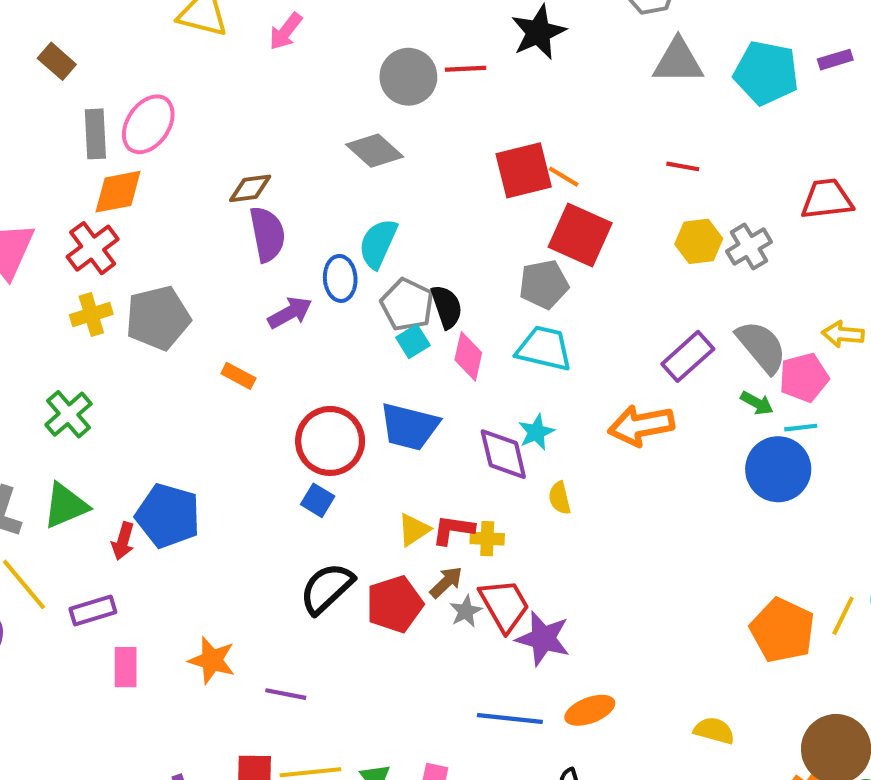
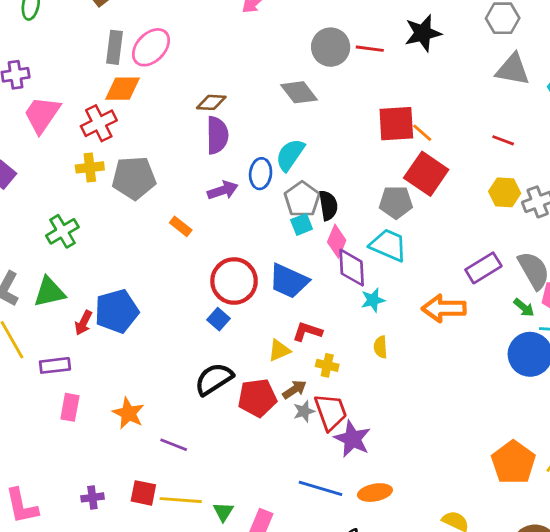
purple diamond: (503, 454) -> (352, 268), moved
blue pentagon: (168, 516) -> (117, 311), turned 30
red L-shape: (453, 530) -> (307, 332), moved

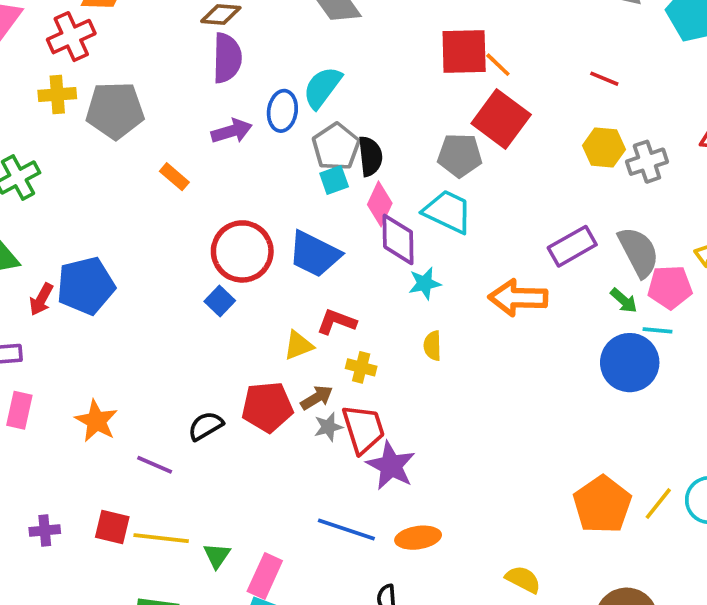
black semicircle: (214, 379) -> (206, 426), moved, size x0.7

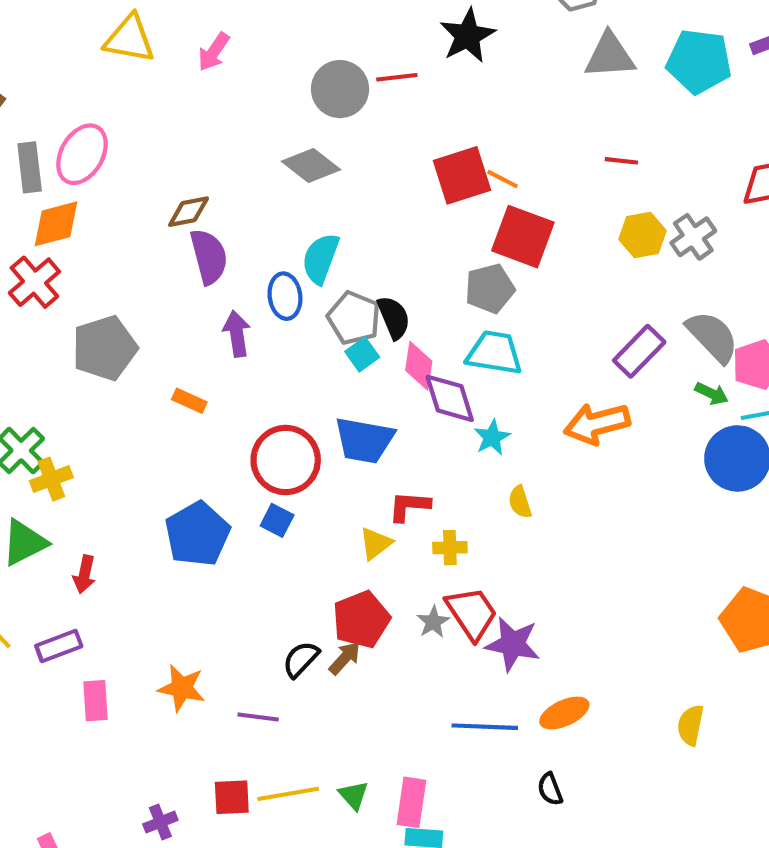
yellow cross: (57, 94) -> (51, 479), moved
purple arrow: (232, 131) -> (237, 334), turned -66
blue pentagon: (86, 286) -> (197, 534), moved
brown arrow: (317, 398) -> (345, 658), moved
yellow semicircle: (523, 579) -> (691, 725), turned -90

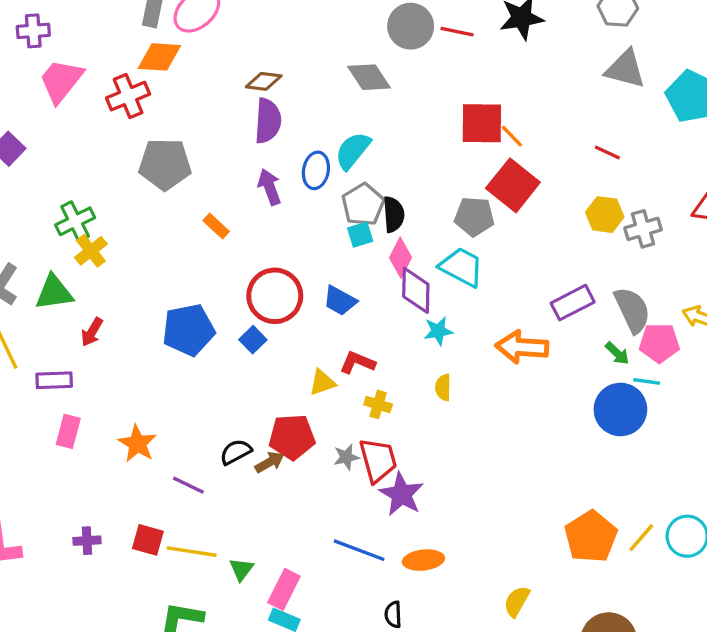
purple arrow: (237, 334) -> (269, 187), turned -30
blue trapezoid: (364, 440) -> (340, 301), size x0.7
yellow cross: (51, 479) -> (91, 251), turned -36

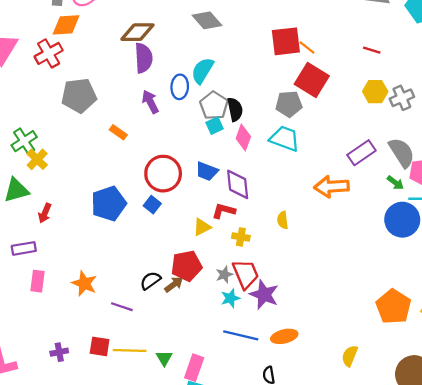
brown diamond: (264, 81) -> (137, 32), size x1.4
purple diamond: (416, 290) -> (238, 184), moved
cyan star: (438, 331) -> (230, 298), moved

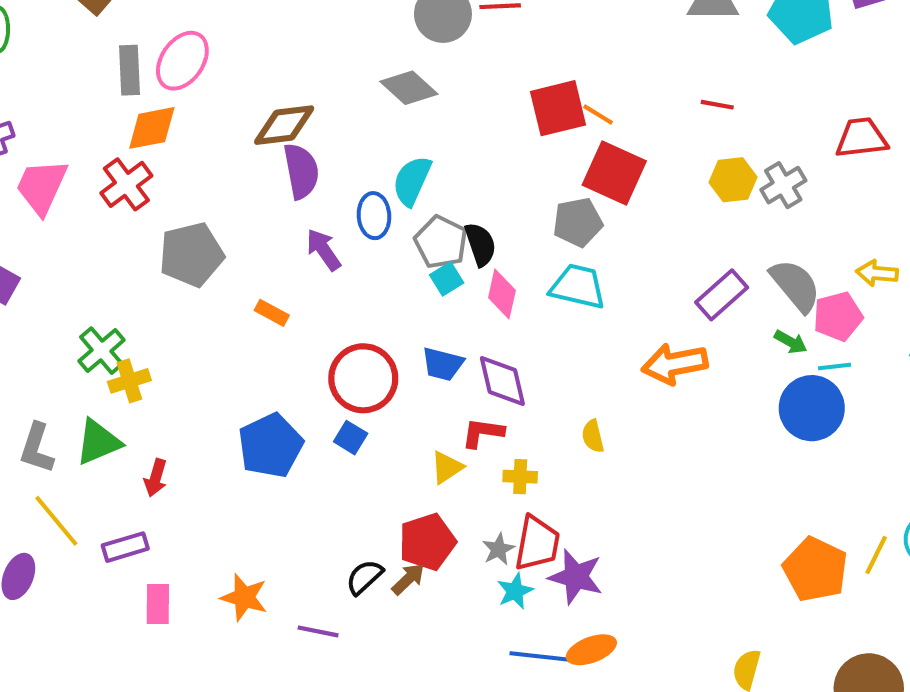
yellow cross: (37, 159) -> (129, 381), turned 35
red trapezoid: (246, 274) -> (537, 543), turned 40
orange ellipse: (284, 336) -> (591, 650), moved

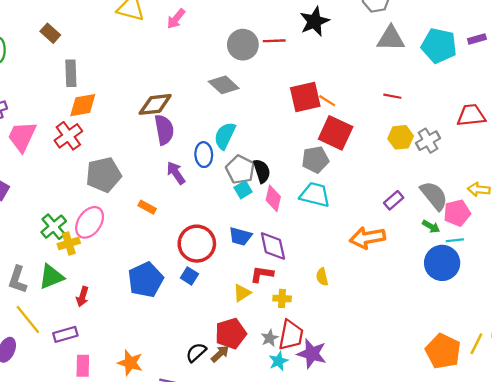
pink ellipse: (182, 61) -> (90, 222), moved
purple rectangle: (722, 295) -> (394, 200), size x0.7

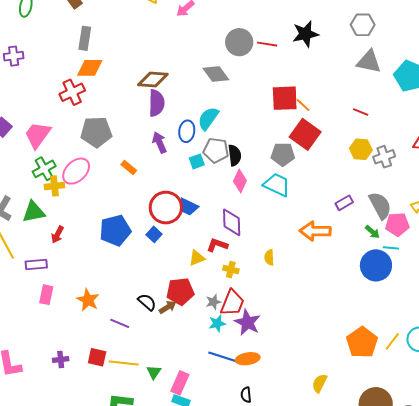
pink trapezoid: (22, 136) -> (38, 135), moved
gray pentagon: (240, 170) -> (216, 150), turned -30
cyan square: (243, 190) -> (197, 161), moved
blue trapezoid: (240, 236) -> (188, 207), moved
black semicircle: (196, 352) -> (147, 302), turned 72

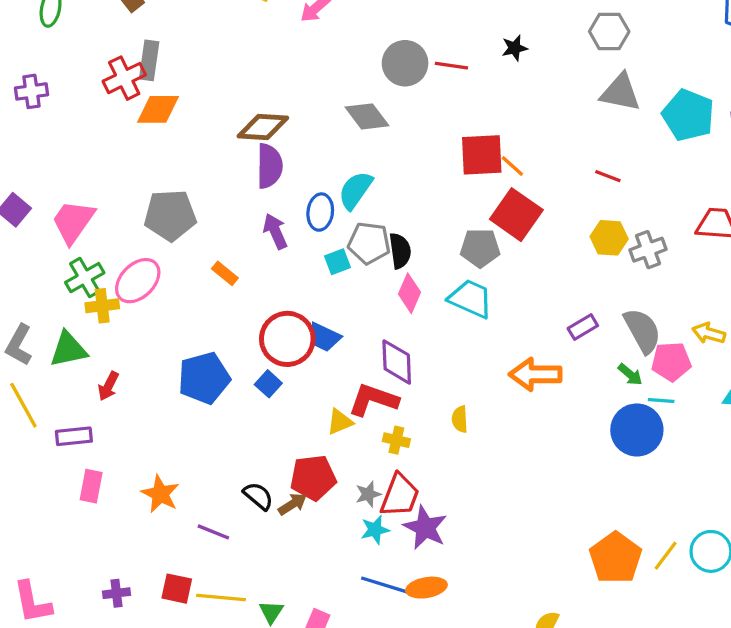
black star: (305, 34) -> (515, 48), size x0.6
red cross: (72, 92) -> (124, 78), moved
red L-shape: (217, 245) -> (373, 400), size x1.4

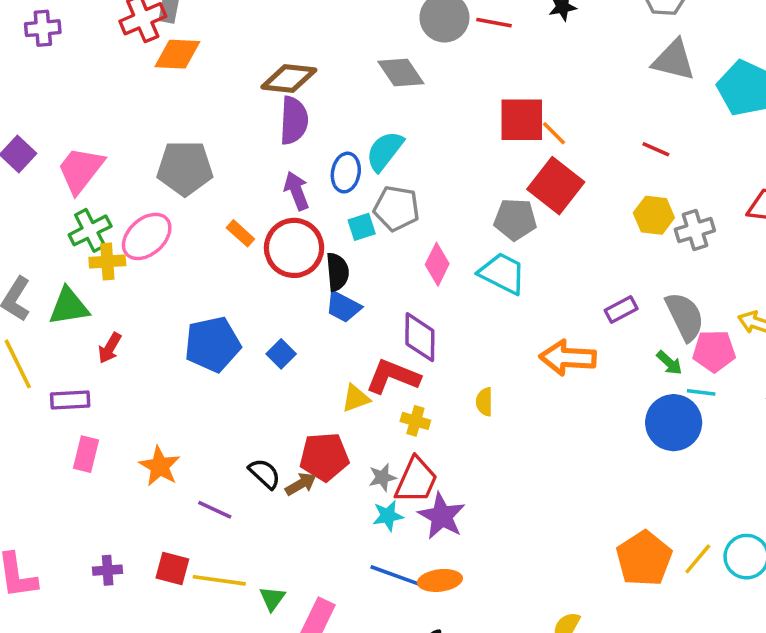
black semicircle: (400, 251) -> (337, 272), moved
red circle: (287, 339) -> (294, 248), moved

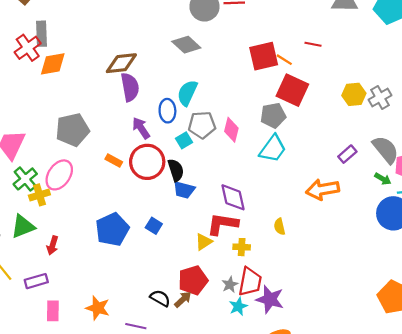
red line: (656, 149) -> (313, 44), moved
pink diamond: (437, 264) -> (231, 130), moved
cyan trapezoid: (502, 273) -> (273, 149), turned 112

